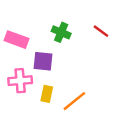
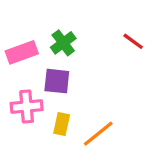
green cross: (61, 32) -> (63, 43), moved, turned 30
pink rectangle: (17, 40) -> (22, 52), turned -40

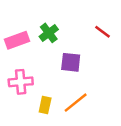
purple square: (57, 81) -> (71, 62), moved
yellow rectangle: (62, 124) -> (45, 105), moved

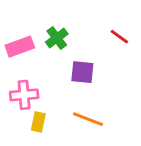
orange line: (76, 103) -> (88, 119), turned 60
yellow rectangle: (45, 105) -> (38, 122), moved

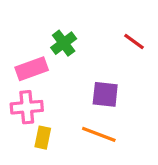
pink rectangle: (20, 47) -> (32, 69), moved
purple square: (82, 72) -> (105, 94), moved

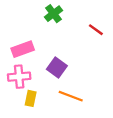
green cross: (64, 43) -> (53, 14), moved
purple square: (105, 94) -> (57, 67), moved, turned 30

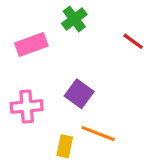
pink rectangle: (23, 49) -> (31, 44), moved
yellow rectangle: (31, 98) -> (65, 146), moved

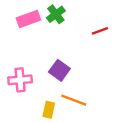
red line: (133, 41) -> (100, 31), turned -56
pink rectangle: (31, 44) -> (28, 19), moved

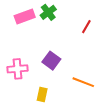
red line: (100, 31) -> (86, 27), turned -40
orange line: (74, 100) -> (83, 82), moved

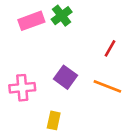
red line: (86, 27) -> (110, 48), moved
orange line: (83, 82) -> (107, 86), moved

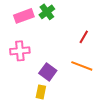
purple square: (65, 77) -> (48, 72), moved
pink cross: (22, 88) -> (20, 51), moved

